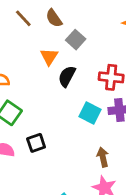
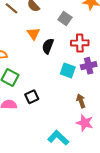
gray square: (76, 40) -> (65, 18), moved

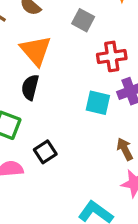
orange triangle: (33, 34) -> (36, 51), size x1.5
black semicircle: (48, 46) -> (30, 87), moved

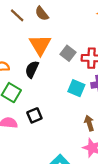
gray square: (83, 20) -> (68, 53), moved

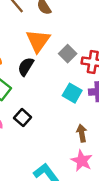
black square: (34, 115) -> (23, 118), turned -32

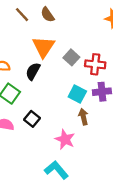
brown arrow: (82, 133) -> (83, 117), moved
pink star: (82, 161) -> (65, 139), moved

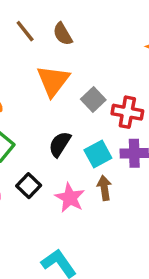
black semicircle: (33, 71) -> (60, 144), moved
cyan square: (77, 94) -> (98, 154), turned 30
pink star: (65, 139) -> (70, 198), moved

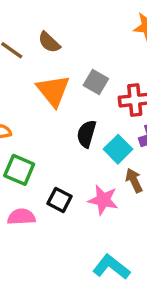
gray square: (93, 100) -> (96, 82), moved
black semicircle: (60, 144) -> (86, 134), moved

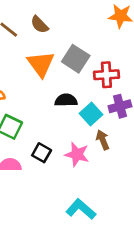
gray square: (96, 82) -> (76, 59), size x1.4
black semicircle: (86, 134) -> (66, 100), turned 70

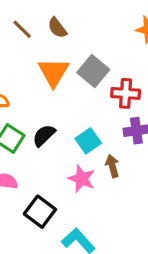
black semicircle: (66, 100) -> (44, 135), moved, turned -50
cyan square: (91, 114) -> (88, 141), moved
black square: (42, 153) -> (40, 212), moved, size x1.4

